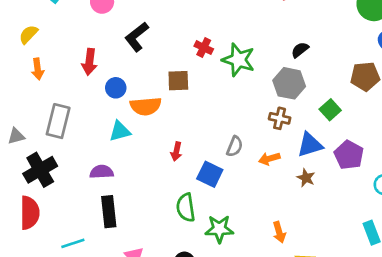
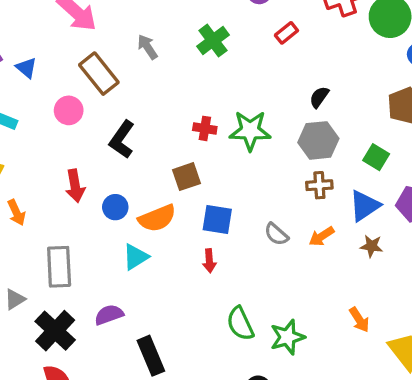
gray semicircle: (235, 146) -> (276, 234), turned 126
purple semicircle: (102, 172) -> (109, 315), moved
blue square: (210, 174) -> (217, 219), moved

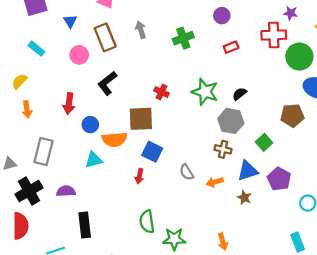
blue triangle: (26, 68) -> (70, 21), moved
green star: (250, 131) -> (205, 92), moved
brown square: (187, 177) -> (141, 119), size x1.4

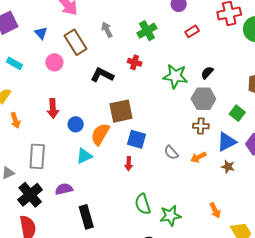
black L-shape: (107, 83) -> (102, 75), moved, turned 75
red cross: (162, 92) -> (135, 62), moved
orange semicircle: (115, 139) -> (100, 134), turned 135

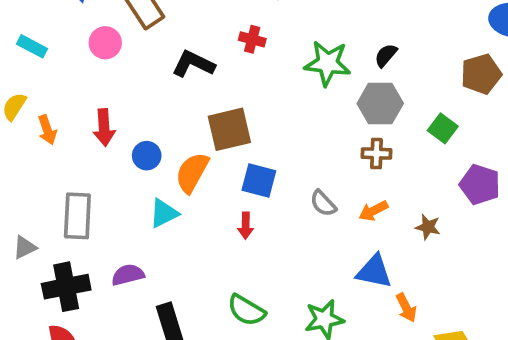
orange arrow: (15, 120) -> (47, 130), moved
blue triangle: (227, 142) -> (374, 271), moved, turned 40
black cross: (30, 195) -> (66, 287), turned 30
green semicircle: (143, 204) -> (246, 310), moved, turned -40

